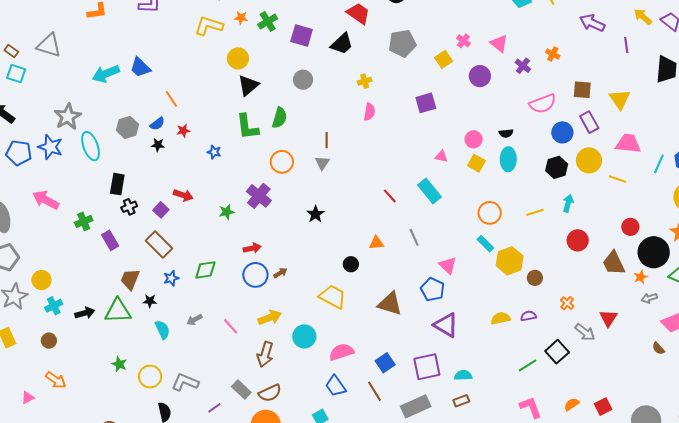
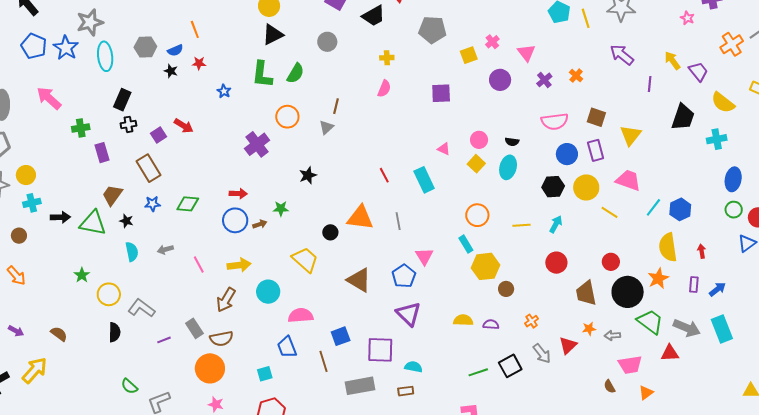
green star: (227, 212) -> (281, 209), moved
orange triangle: (376, 243) -> (360, 218), size x1.8
orange star: (641, 277) -> (589, 329), moved

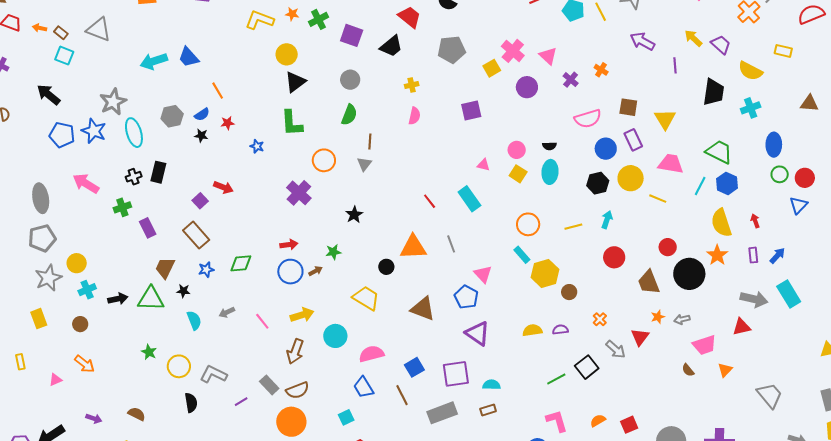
pink cross: (492, 42) -> (513, 51), size x1.6
green semicircle: (295, 73) -> (349, 115), moved
black cross: (128, 124) -> (134, 177), moved
green trapezoid: (650, 322) -> (719, 152), moved

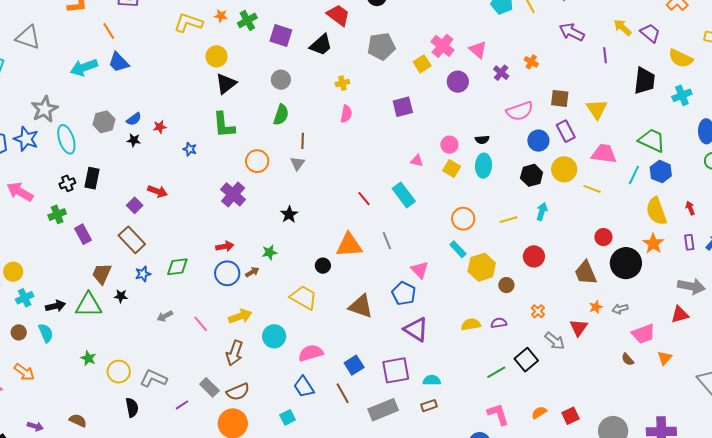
orange line: (218, 91) -> (109, 31), moved
red circle: (614, 257) -> (534, 256), moved
cyan semicircle: (194, 320) -> (46, 333), moved

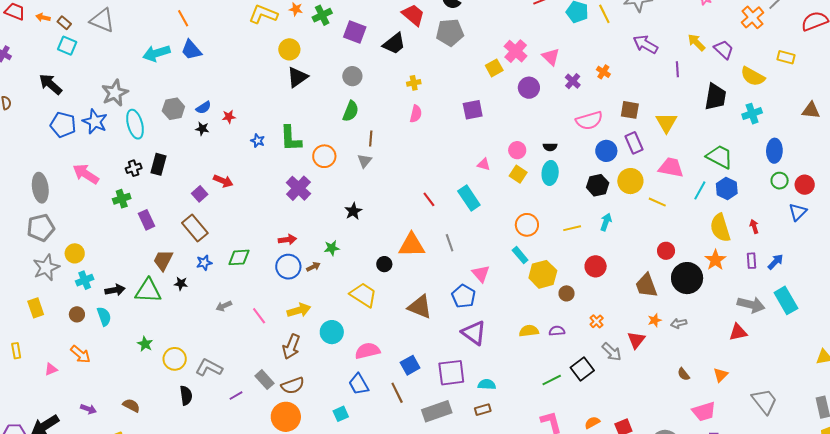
gray pentagon: (381, 46) -> (450, 33), moved
green L-shape: (224, 125) -> (291, 138), moved
pink trapezoid: (643, 334) -> (704, 411), moved

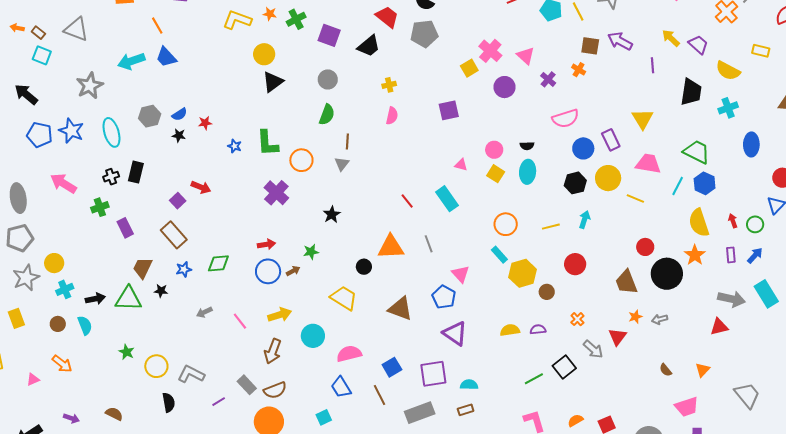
gray star: (115, 93) -> (90, 86), moved
brown square: (630, 110) -> (590, 46), moved
green circle: (780, 181) -> (755, 224), moved

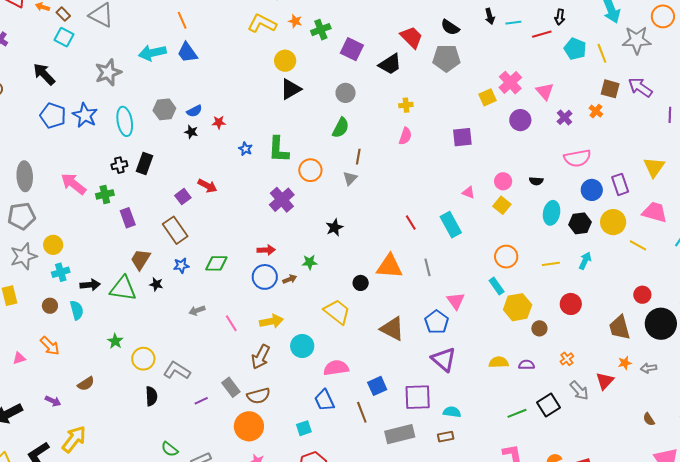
cyan ellipse: (528, 172) -> (552, 213), moved
pink arrow: (63, 183) -> (73, 184), moved
brown semicircle: (114, 414) -> (86, 384), moved, turned 114

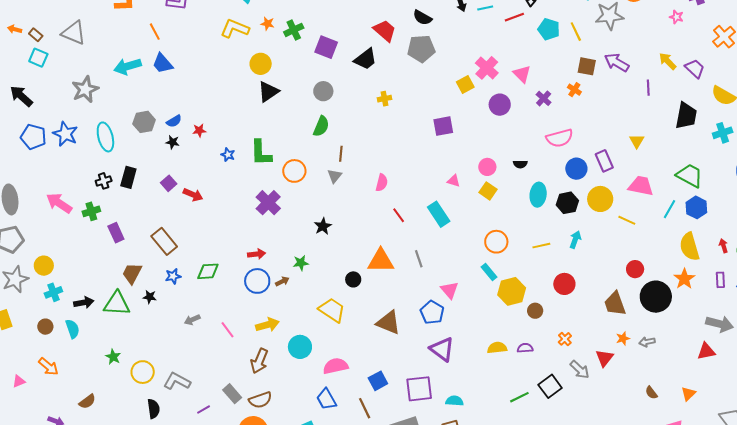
pink semicircle: (405, 136) -> (382, 183), moved
yellow triangle: (654, 167) -> (637, 141), size x0.7
purple square: (183, 197) -> (169, 183), moved

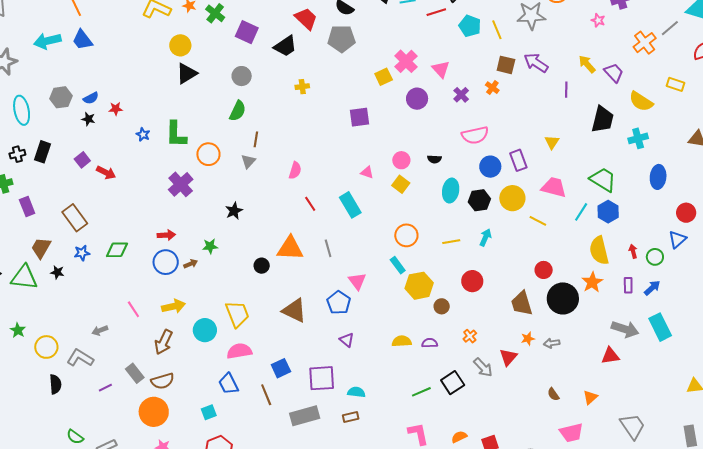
green cross: (294, 30) -> (215, 13), turned -30
yellow trapezoid: (332, 310) -> (237, 314), moved, turned 32
gray arrow: (192, 320) -> (100, 330), moved
purple triangle: (442, 349) -> (347, 340), size x0.6

